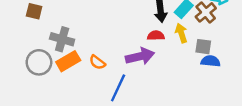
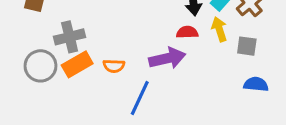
gray cross: (62, 39) -> (70, 37), turned -30
blue semicircle: (211, 61) -> (256, 84), moved
orange semicircle: (97, 62) -> (114, 66), turned -35

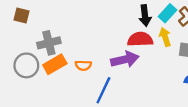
red semicircle: (187, 32) -> (140, 39), size x1.5

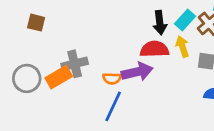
brown square: (22, 16) -> (36, 23), moved
gray cross: (49, 43) -> (75, 64), moved
orange semicircle: (83, 65) -> (112, 78), moved

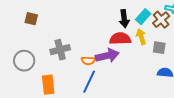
orange rectangle: (59, 77) -> (48, 85), moved, turned -66

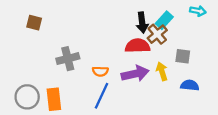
brown cross: (161, 20) -> (157, 34), moved
yellow arrow: (141, 37) -> (162, 71), moved
purple arrow: (107, 56) -> (135, 74), moved
gray circle: (24, 61) -> (27, 97), moved

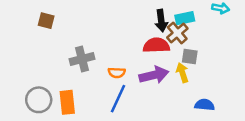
cyan rectangle: (164, 20) -> (185, 18), turned 36
gray square: (183, 56) -> (190, 57), moved
blue semicircle: (190, 85) -> (205, 105), moved

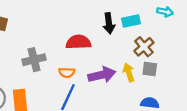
brown cross: (177, 33) -> (144, 47), moved
red semicircle: (156, 45) -> (78, 42), moved
gray square: (190, 57) -> (150, 69), moved

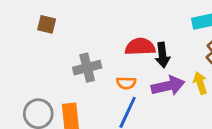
black arrow: (109, 23) -> (162, 55), moved

